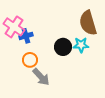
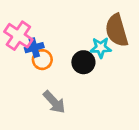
cyan star: (81, 45) -> (101, 48), moved
orange circle: (30, 60) -> (42, 60), moved

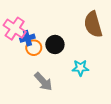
cyan star: (101, 48) -> (80, 68), moved
black circle: (83, 62) -> (55, 44), moved

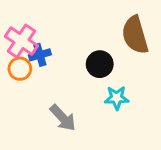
black circle: (55, 44) -> (100, 64), moved
orange circle: (34, 48) -> (20, 69), moved

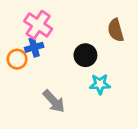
brown semicircle: (135, 35) -> (116, 30), size x0.7
pink cross: (21, 41) -> (38, 25), moved

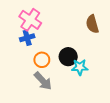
black circle: (85, 55) -> (68, 57), moved
orange circle: (17, 59) -> (42, 60), moved

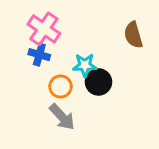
blue cross: (27, 38) -> (39, 55), turned 32
cyan star: (80, 67) -> (85, 65), moved

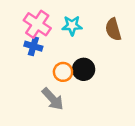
cyan star: (85, 65) -> (72, 26), moved
orange circle: (61, 87) -> (63, 72), moved

